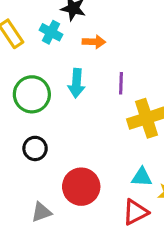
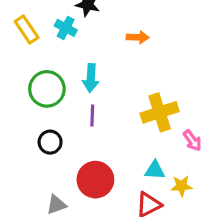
orange arrow: (94, 42) -> (138, 37), moved
purple line: (121, 83) -> (92, 115), moved

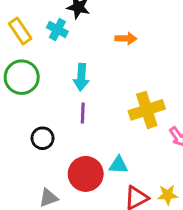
green circle: (47, 89) -> (22, 77), moved
cyan triangle: (155, 170) -> (118, 165), moved
yellow star: (181, 186) -> (168, 195), moved

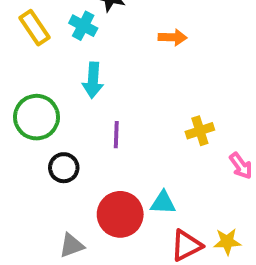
green circle: (22, 77) -> (37, 117), moved
cyan arrow: (81, 77) -> (93, 80), moved
yellow cross: (147, 110) -> (200, 131), size x0.6

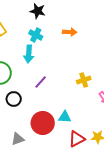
cyan cross: (83, 26) -> (36, 35), moved
purple line: (116, 135) -> (41, 82), turned 40

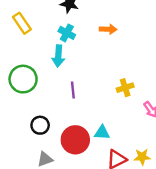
purple line: (41, 82) -> (73, 90), turned -48
black circle: (14, 99) -> (40, 125), moved

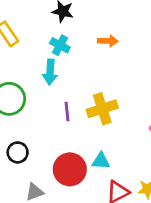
yellow cross: (125, 88) -> (102, 109), moved, size x1.5
black circle: (40, 125) -> (18, 152), moved

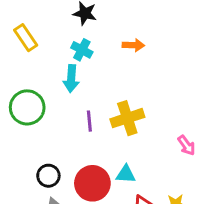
black circle: (18, 152) -> (48, 176), moved

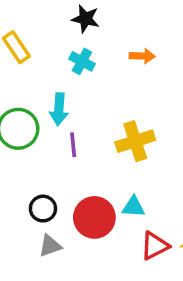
cyan arrow: (71, 79) -> (59, 109), moved
purple line: (89, 121) -> (73, 145), moved

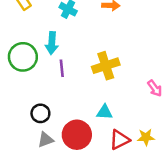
red circle: (94, 217) -> (77, 135), moved

